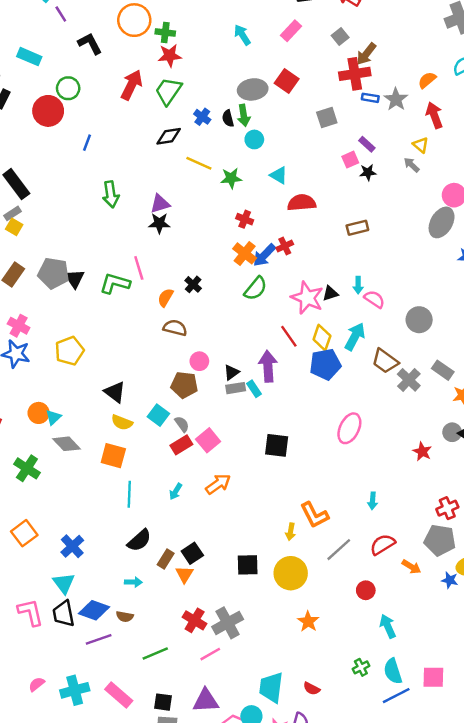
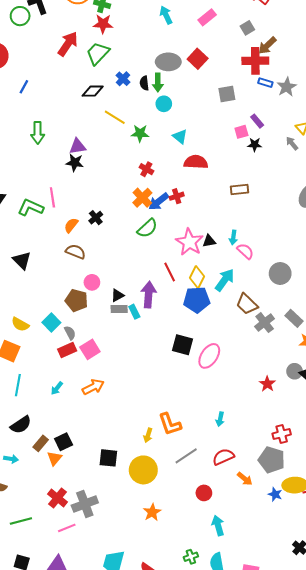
green circle: (68, 88) -> (20, 16), moved
black triangle: (115, 392) -> (22, 260), moved
black square: (277, 445) -> (183, 345), moved

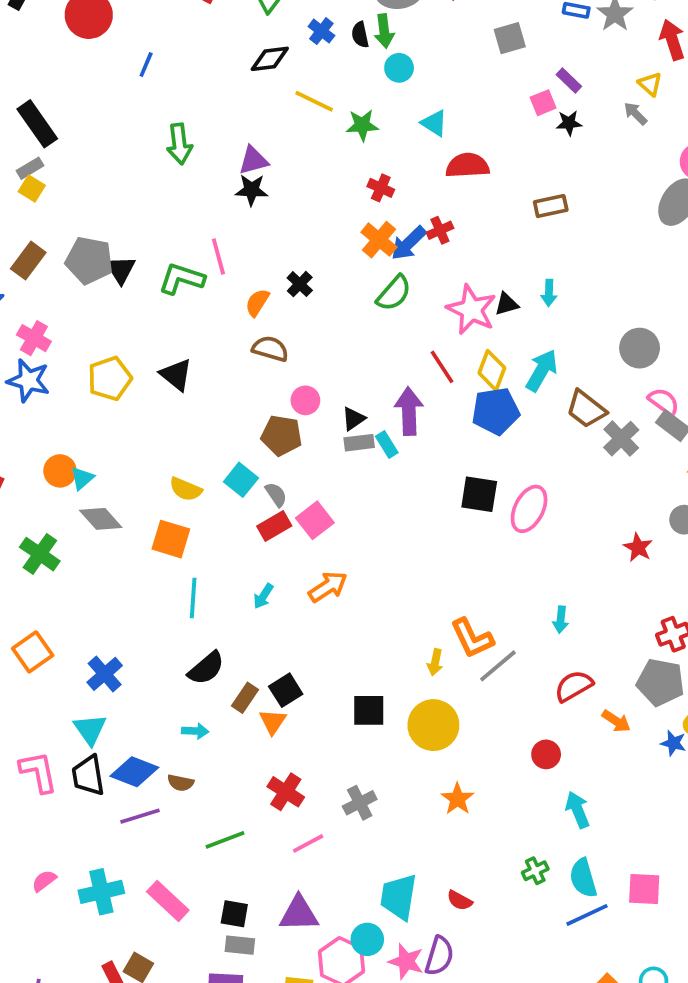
pink semicircle: (245, 251) -> (664, 402), moved
gray line: (186, 456) -> (498, 666), moved
gray cross: (85, 504) -> (360, 803), moved, size x0.7

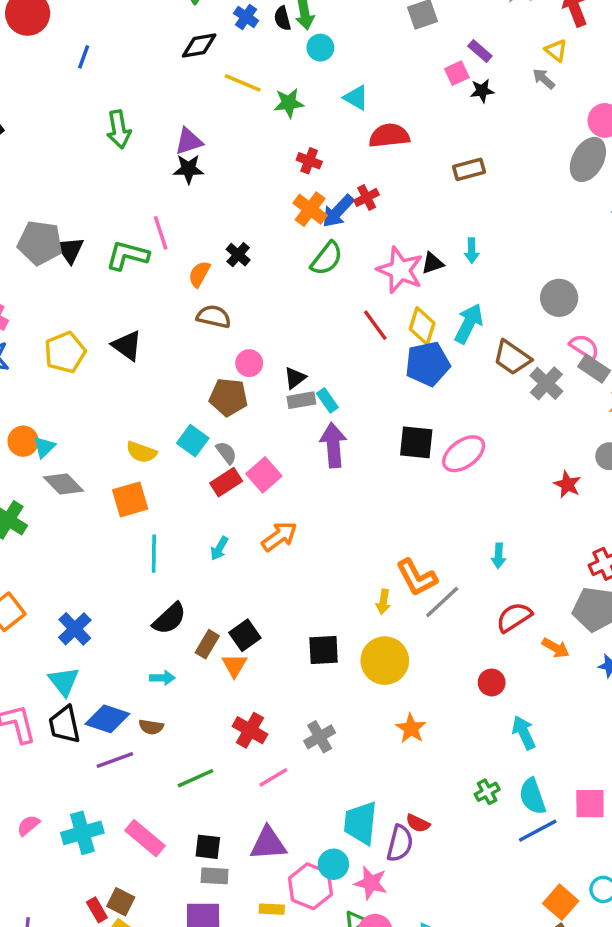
purple arrow: (409, 411) -> (333, 445), moved
pink ellipse: (529, 509) -> (464, 454), turned 30
orange square: (171, 539) -> (130, 499), turned -30
purple semicircle: (439, 956) -> (400, 843), moved

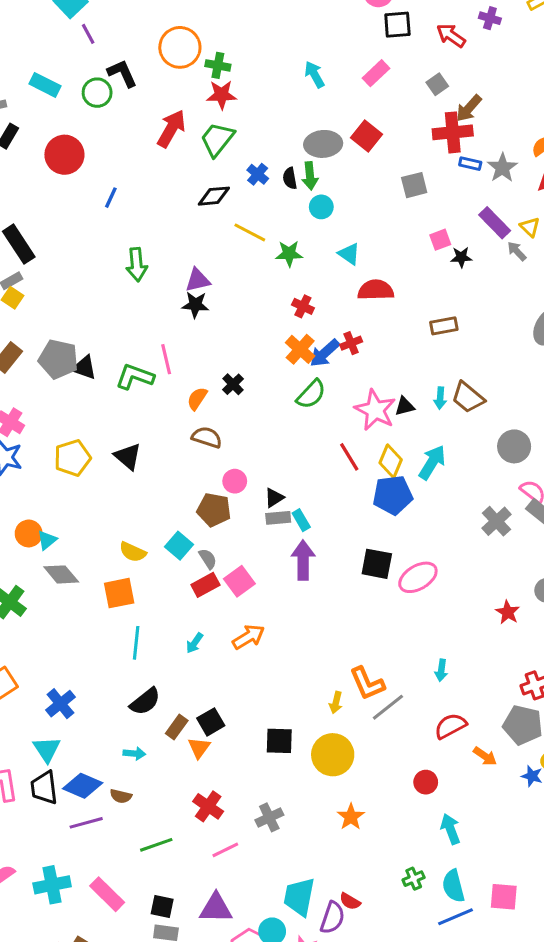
purple rectangle: (480, 51) -> (495, 223), moved, size x1.5
black triangle: (70, 250) -> (84, 368), turned -40
brown trapezoid: (512, 358) -> (468, 397), moved

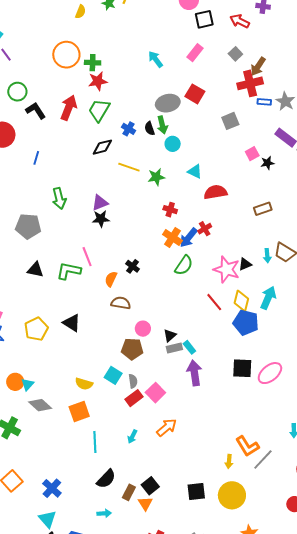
black L-shape: (122, 73) -> (36, 111), moved
gray pentagon: (58, 359) -> (28, 226), moved
blue pentagon: (393, 495) -> (246, 323), turned 30
gray semicircle: (208, 559) -> (133, 381), turned 32

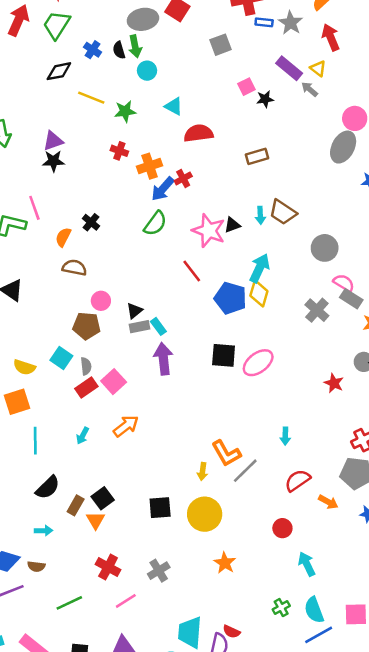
red cross: (170, 210) -> (119, 151), moved
orange cross: (172, 238) -> (149, 166), moved, turned 36
yellow diamond: (241, 301) -> (259, 293), moved

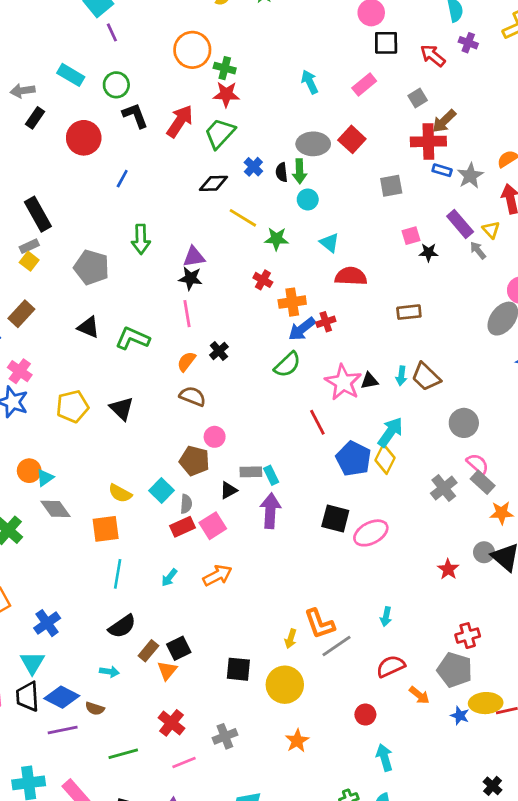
pink line: (34, 208) -> (187, 314), moved
black triangle: (134, 311) -> (229, 490), moved

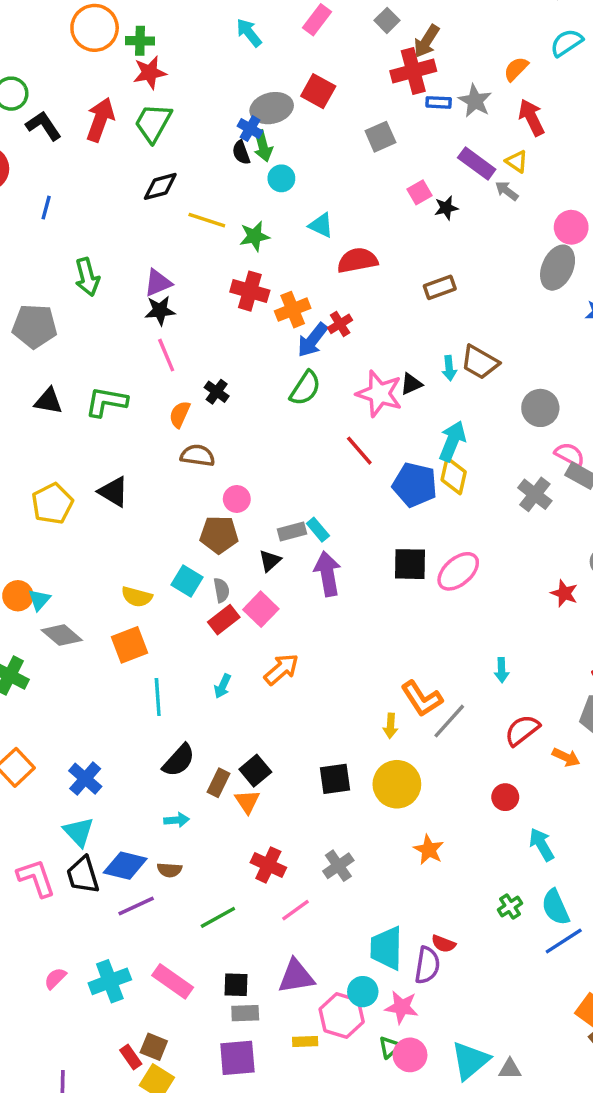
blue cross: (253, 167) -> (250, 129), moved
red cross: (263, 280) -> (250, 291), size x1.5

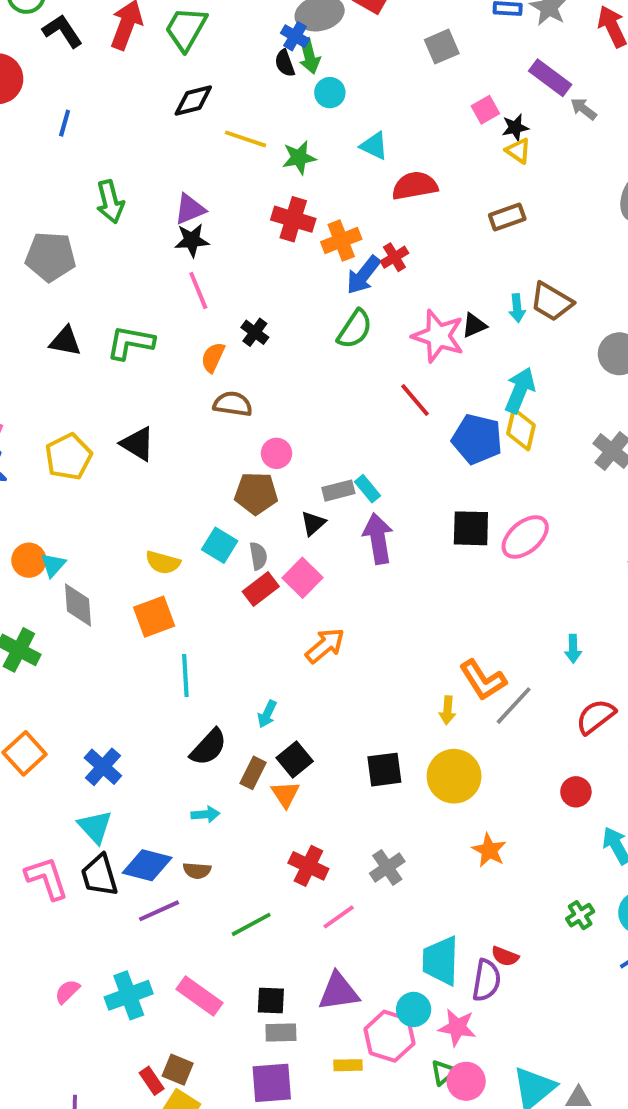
yellow triangle: (517, 161) -> (518, 151), moved
gray diamond: (62, 635) -> (78, 605), turned 45
cyan arrow: (223, 686) -> (267, 714), moved

